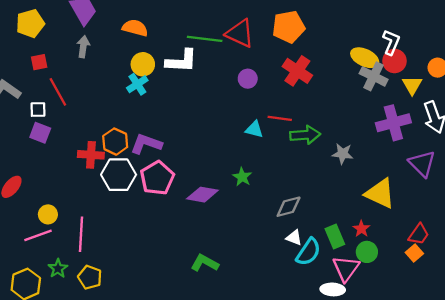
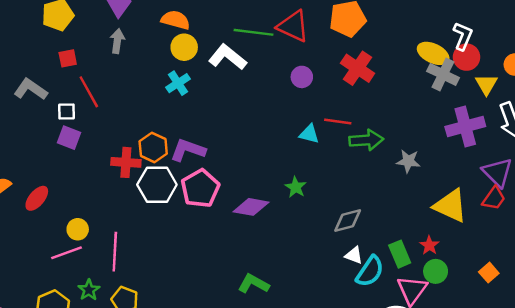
white L-shape: (181, 61) -> (228, 57), turned -144
yellow circle: (143, 64) -> (184, 47), moved
red trapezoid: (419, 234) -> (494, 198), moved

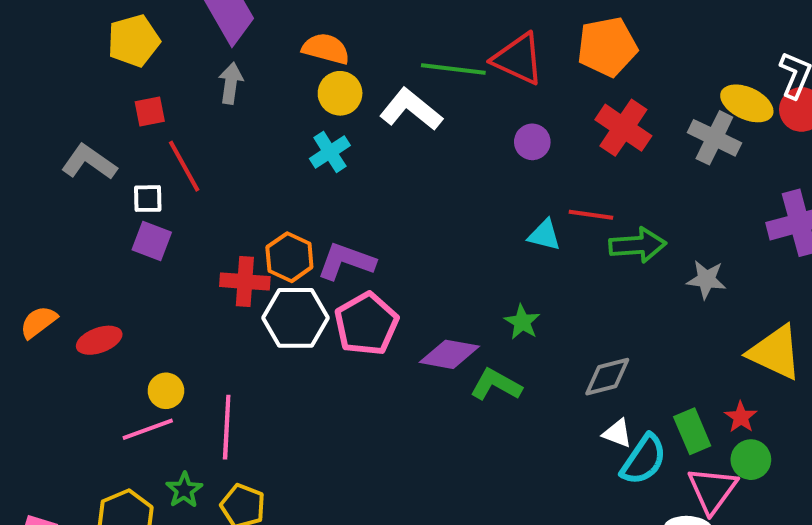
gray cross: (443, 74) -> (714, 138), moved
red ellipse: (37, 198) -> (99, 340), turned 30
green L-shape: (254, 284) -> (496, 385), moved

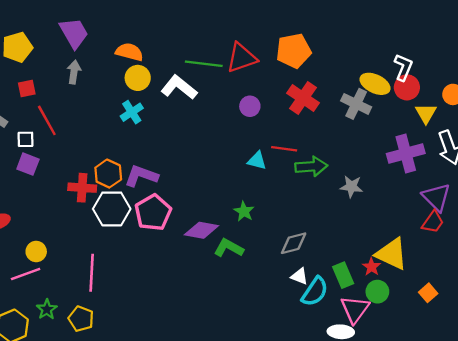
red triangle: (518, 59) -> (242, 58), turned -44
yellow triangle: (775, 352) -> (392, 254), moved
pink line: (227, 427) -> (92, 273), moved

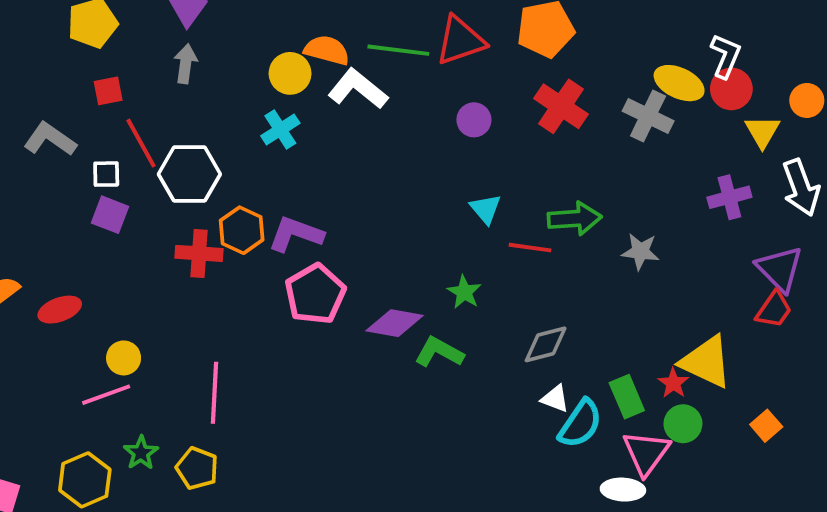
orange semicircle: (129, 52) -> (327, 50), moved
red line: (284, 149) -> (530, 248), moved
purple cross: (406, 153) -> (729, 197), size x0.7
cyan triangle: (257, 161) -> (486, 209), turned 36
white hexagon: (112, 209) -> (189, 174), moved

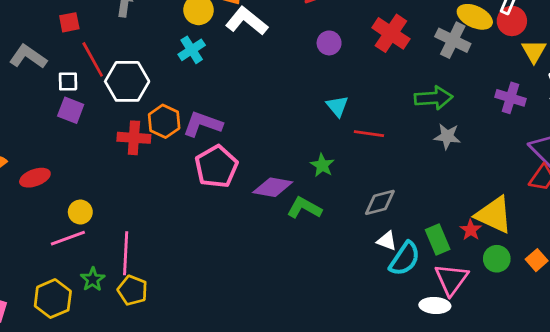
purple cross: (729, 197) -> (511, 98), turned 32
green arrow: (575, 219) -> (434, 98), moved
pink line: (215, 393) -> (126, 253), moved
green circle: (683, 424) -> (497, 259), moved

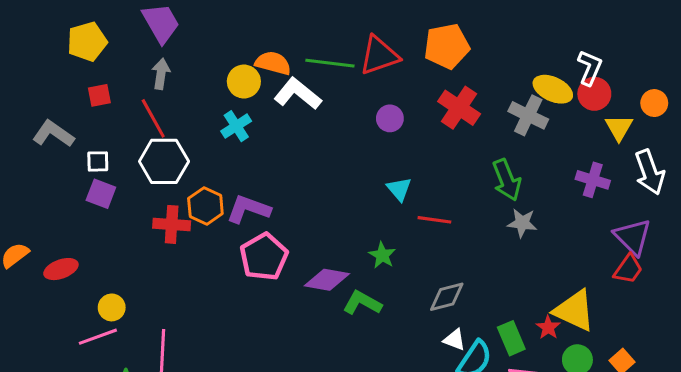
red line: (93, 59) -> (153, 118), moved
green arrow: (434, 98) -> (507, 180), turned 72

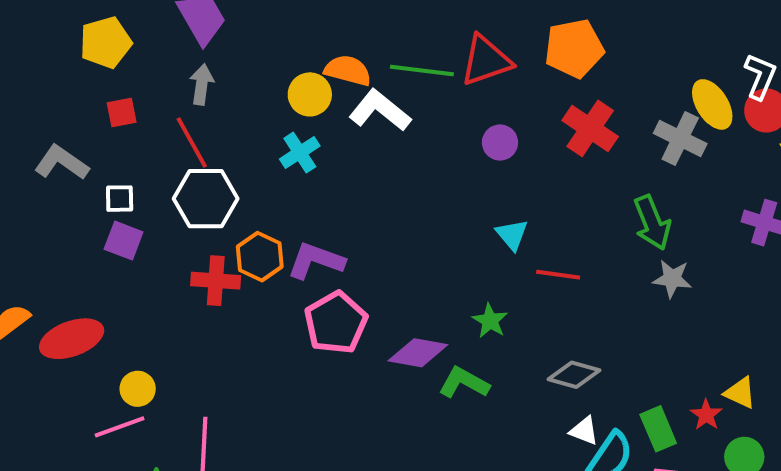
yellow ellipse: (553, 89) -> (712, 104), turned 33
red ellipse: (61, 269) -> (72, 339), size x1.4
gray diamond: (447, 297) -> (574, 375), turned 30
yellow triangle: (574, 311) -> (740, 393), size x0.6

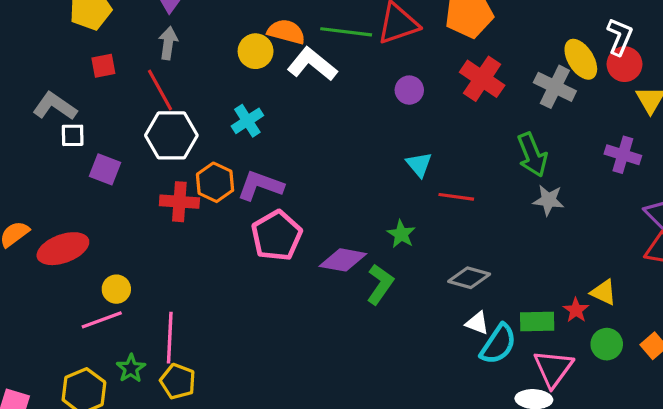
cyan cross: (300, 153) -> (247, 121), moved
white square: (120, 199) -> (73, 135), moved
green L-shape: (464, 383) -> (380, 284), turned 96
green rectangle: (658, 429) -> (537, 321), turned -68

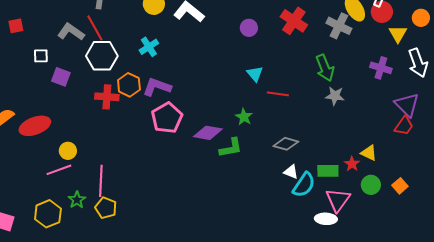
red square: (103, 66) -> (16, 26), moved
gray L-shape: (55, 106) -> (71, 32), moved
green L-shape: (380, 284) -> (231, 148), turned 45

